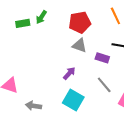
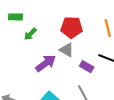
green arrow: (41, 17) -> (30, 34), moved
purple arrow: (69, 73) -> (46, 63), moved, size x1.5

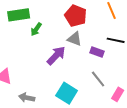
green rectangle: (15, 17) -> (19, 15), size x1.5
red pentagon: (72, 27) -> (76, 16), turned 30

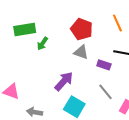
purple arrow: (56, 56) -> (64, 81), moved

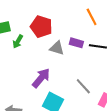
red pentagon: (82, 29) -> (41, 27), moved
purple rectangle: (104, 65) -> (76, 43), moved

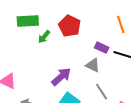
gray triangle: (57, 48) -> (93, 65), moved

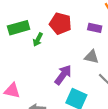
purple rectangle: (102, 48) -> (95, 28), moved

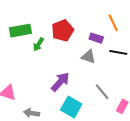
red pentagon: (60, 24) -> (63, 30), turned 30
gray triangle: (92, 57) -> (89, 57), moved

